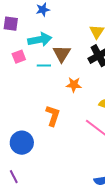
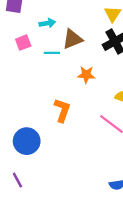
cyan arrow: (40, 40) -> (47, 23), size x0.6
brown triangle: (62, 54) -> (72, 39), turned 36

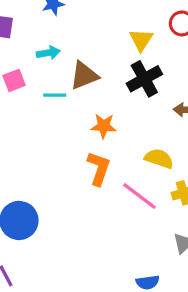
orange L-shape: (62, 110) -> (99, 168), moved

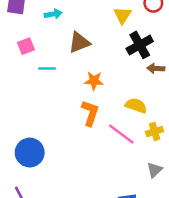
cyan arrow: (48, 53) -> (53, 14), moved
black cross: (144, 79) -> (140, 45), moved
cyan line: (55, 95) -> (47, 68), moved

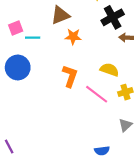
pink square: (26, 46) -> (16, 28), moved
orange star: (94, 81) -> (73, 37), moved
blue circle: (30, 153) -> (18, 67), moved

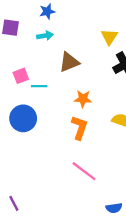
orange star: (73, 37) -> (83, 99), moved
pink line: (97, 94) -> (84, 171), moved

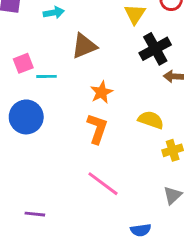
orange star: (83, 99) -> (102, 92), turned -30
purple line: (14, 203) -> (35, 214), moved, turned -56

